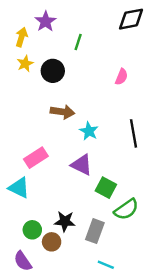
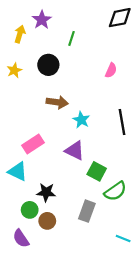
yellow star: (25, 64) -> (14, 70), moved
black star: (65, 221) -> (46, 192), moved
cyan line: (106, 265) -> (123, 238), moved

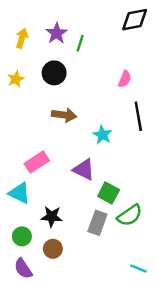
purple star: (42, 20) -> (57, 33), moved
cyan star: (81, 120) -> (102, 135), moved
black line: (122, 122) -> (138, 116), moved
green circle: (30, 210) -> (22, 236), moved
gray rectangle: (87, 211) -> (97, 223), moved

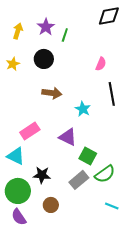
gray rectangle: (97, 223) -> (79, 180), turned 30
green circle: (22, 236) -> (18, 191), size x1.6
brown circle: (53, 249) -> (51, 205), moved
cyan line: (138, 269) -> (112, 206), moved

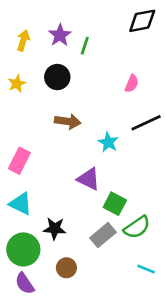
black line: (112, 94) -> (146, 123), turned 75
pink rectangle: (30, 131) -> (19, 161), moved, turned -30

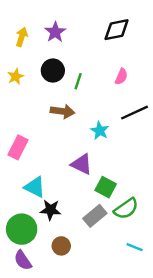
black diamond: (142, 21) -> (117, 30), moved
green line: (85, 46) -> (78, 81), moved
cyan triangle: (21, 204) -> (35, 187), moved

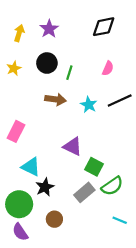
cyan star: (100, 131) -> (89, 105), moved
black star: (50, 210) -> (45, 187), turned -30

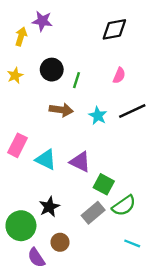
purple star: (49, 29) -> (42, 21), moved, turned -30
cyan triangle: (31, 167) -> (46, 159), moved
purple semicircle: (20, 232) -> (36, 258), moved

